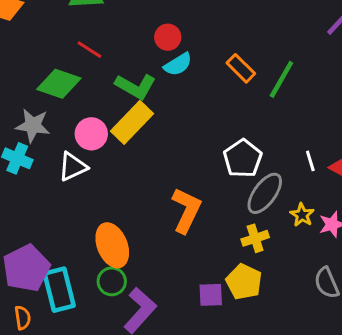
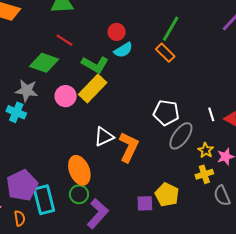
green line: (281, 79) -> (171, 29), moved
white pentagon: (243, 158) -> (166, 113), turned -30
white triangle: (73, 167) -> (104, 137), moved
yellow cross: (255, 238) -> (204, 174), moved

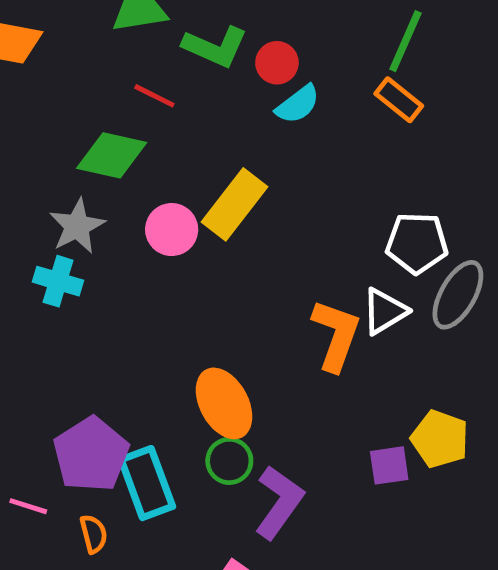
green L-shape: (95, 65) -> (215, 47), moved
gray star: (27, 90) -> (77, 226), turned -30
white triangle: (104, 137) -> (385, 311), moved

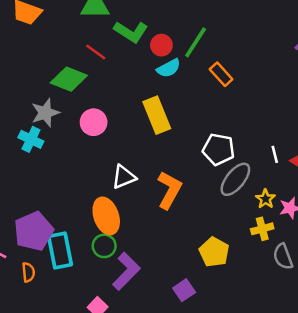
green line: (405, 41) -> (196, 42), moved
yellow rectangle: (235, 204) -> (157, 115), moved, turned -69
white triangle: (385, 311) -> (124, 177), moved
purple square: (389, 465) -> (184, 290), moved, turned -35

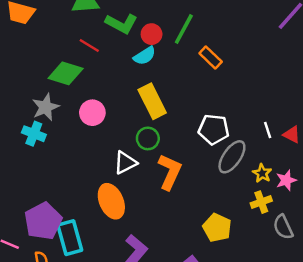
cyan semicircle: (169, 68) -> (145, 56), moved
green circle: (104, 246) -> (148, 138), moved

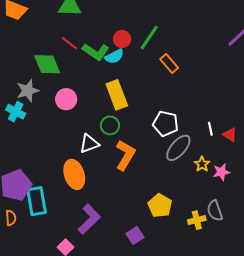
green L-shape: (121, 24) -> (96, 52), moved
green diamond: (66, 73) -> (47, 64), turned 44
yellow cross: (261, 202) -> (197, 220), moved

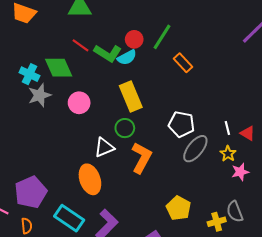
cyan cross: (16, 112) -> (29, 74), moved
yellow star: (202, 164) -> (228, 154), moved
cyan rectangle: (37, 201) -> (69, 218), moved, turned -44

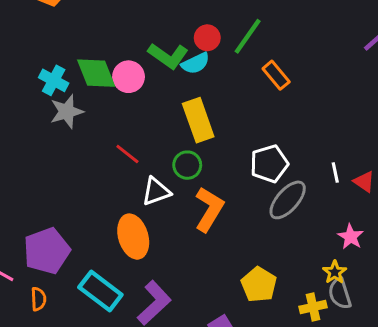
red line: (80, 45) -> (127, 154), moved
pink circle: (79, 103) -> (129, 77), moved
white pentagon: (181, 124) -> (269, 164), turned -30
yellow star: (228, 154) -> (335, 272), moved
pink star: (240, 172) -> (351, 237), turned -30

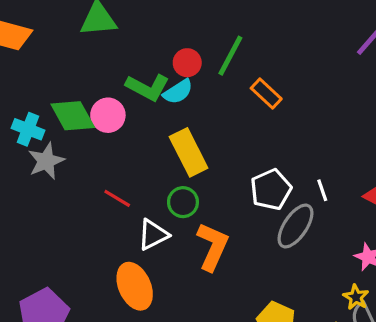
white line: (335, 172) -> (322, 190), moved

